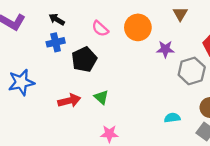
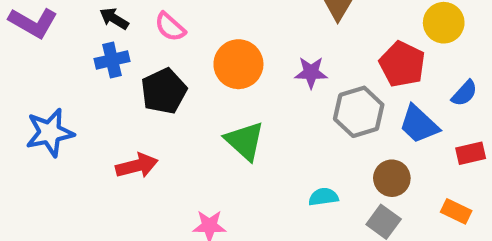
orange circle: (138, 27) -> (238, 64), moved
pink semicircle: (100, 29) -> (170, 27), moved
green triangle: (101, 97) -> (245, 141), moved, size x1.5

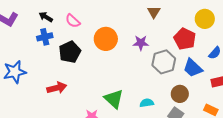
green triangle: (245, 141) -> (114, 99), moved

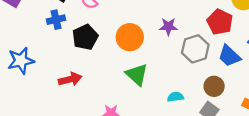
orange circle: (106, 39) -> (130, 37), moved
green triangle: (114, 99) -> (137, 75), moved

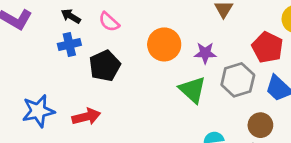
orange circle: (130, 37) -> (164, 44), moved
blue star: (21, 61) -> (38, 111), moved
green triangle: (137, 75) -> (192, 90), moved

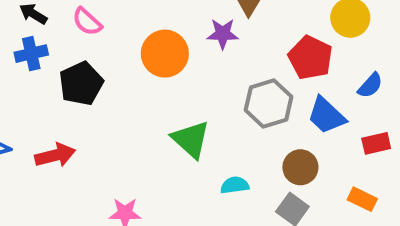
purple star: (205, 53) -> (223, 34), moved
green triangle: (192, 90) -> (191, 139), moved

